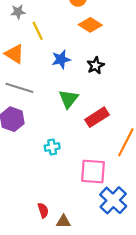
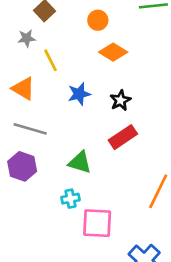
green triangle: (69, 99) -> (80, 162), moved, turned -50
red rectangle: (97, 117) -> (123, 137), moved
pink square: (93, 172) -> (97, 223), moved

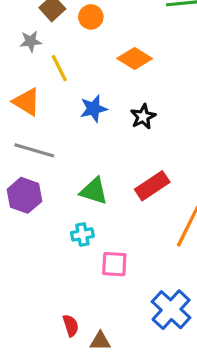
orange circle: (98, 20) -> (91, 17), moved
red rectangle: (123, 137) -> (152, 186), moved
pink square: (97, 223) -> (114, 264), size x0.7

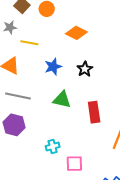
yellow line: (59, 68) -> (29, 43), turned -48
red rectangle: (152, 186) -> (94, 112), turned -60
green triangle: (94, 191) -> (62, 100), moved

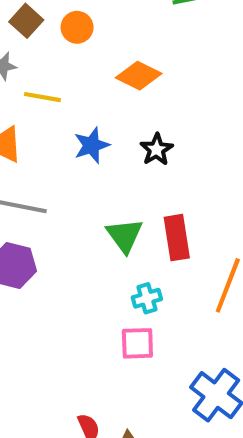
green triangle: (62, 100) -> (125, 235), moved, turned 42
cyan cross: (53, 146) -> (147, 298), moved

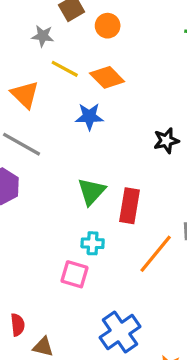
orange diamond: (139, 76) -> (107, 77), moved
black star: (157, 149) -> (166, 141), moved

